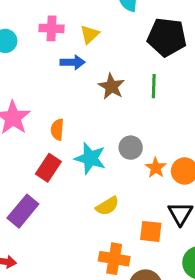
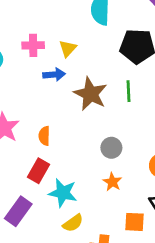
brown star: (111, 86) -> (90, 94), size x1.4
cyan star: (90, 158) -> (63, 193), moved
orange star: (156, 168) -> (112, 182), moved
yellow semicircle: (107, 206) -> (73, 223), moved

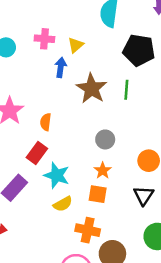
blue arrow: (54, 75) -> (61, 67), turned -84
orange square: (135, 222) -> (98, 194), moved

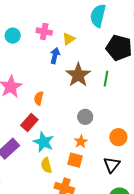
yellow semicircle: (63, 204) -> (46, 165), turned 98

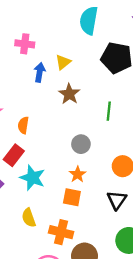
yellow triangle: (69, 39) -> (63, 62), moved
brown star: (78, 75) -> (69, 94), size x0.7
green line: (106, 79) -> (109, 111), moved
yellow semicircle: (46, 165) -> (29, 218), moved

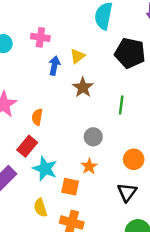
orange square: (72, 197) -> (70, 187), moved

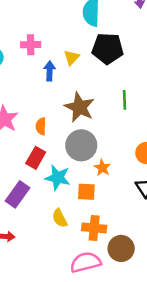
black pentagon: (130, 53) -> (108, 49), moved
brown star: (83, 87) -> (80, 107), moved, size x1.4
gray circle: (93, 137) -> (81, 145), moved, size x1.6

